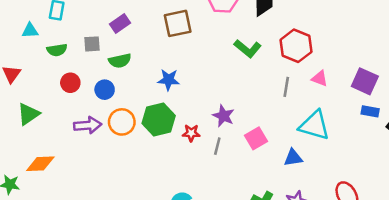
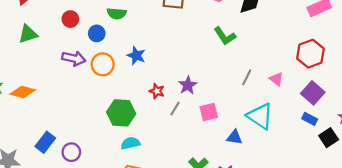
red hexagon: (296, 46) -> (310, 54), moved
blue star: (169, 80) -> (136, 56), moved
green hexagon: (159, 119) -> (121, 113), moved
orange diamond: (40, 164) -> (23, 92), moved

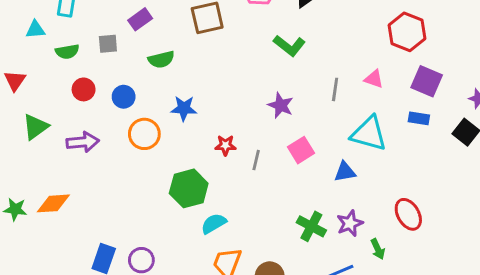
green semicircle: (117, 14) -> (161, 59), moved
purple arrow: (74, 58) -> (83, 142), moved
purple star: (188, 85) -> (281, 105), moved
blue rectangle: (310, 119) -> (419, 118), moved

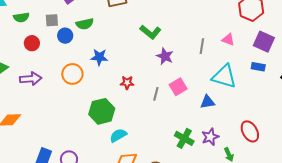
gray square: (108, 44) -> (52, 20), moved
green L-shape: (289, 46) -> (150, 32), moved
blue circle: (124, 97) -> (65, 36), moved
gray line: (256, 160) -> (156, 94), moved

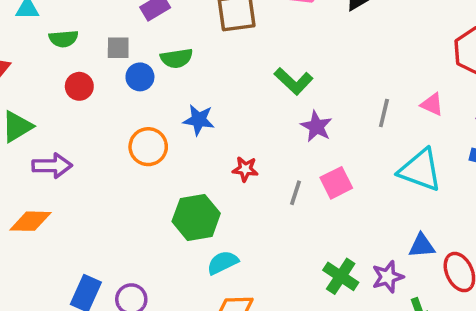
purple arrow: (31, 79) -> (52, 166), moved
blue triangle: (207, 102) -> (422, 246), moved

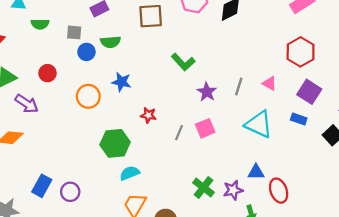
red circle: (79, 86) -> (48, 73), moved
purple star: (316, 126) -> (207, 92), moved
purple arrow: (52, 166) -> (27, 104), turned 30

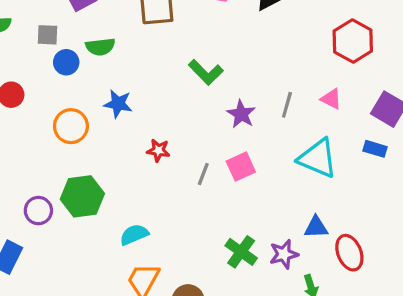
red hexagon: (301, 52) -> (353, 41), moved
green hexagon: (115, 143) -> (82, 196), moved
purple circle: (70, 192) -> (38, 211), moved

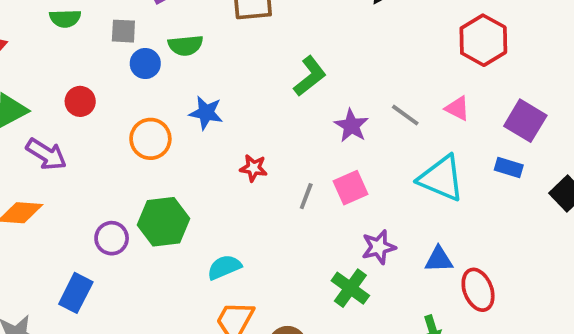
green L-shape: (206, 72) -> (310, 76), turned -84
gray line: (287, 105) -> (405, 115), turned -70
purple star: (284, 254) -> (379, 247), moved

